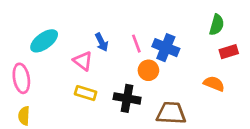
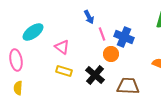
blue arrow: (102, 42) -> (89, 17), moved
black cross: (127, 98) -> (95, 75), turned 30

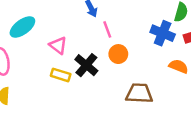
blue cross: (124, 37) -> (163, 33), moved
black cross: (95, 75) -> (86, 65), moved

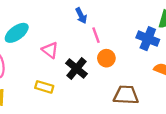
yellow rectangle: (61, 75) -> (44, 87), moved

